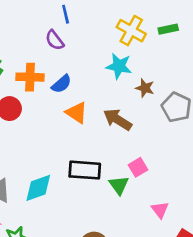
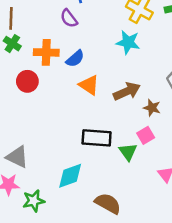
brown star: (145, 88) -> (152, 108), moved
brown arrow: (118, 119) -> (127, 91), turned 124
cyan diamond: (38, 188) -> (70, 176), moved

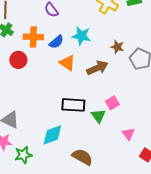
cyan star: (128, 42) -> (81, 36), moved
brown star: (152, 108) -> (117, 47), moved

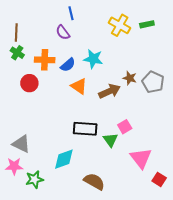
brown star: (117, 47) -> (130, 78), moved
pink triangle: (128, 134) -> (141, 158), size x1.6

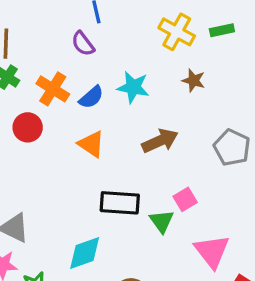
orange cross: (45, 60) -> (53, 89), turned 30
brown star: (130, 78) -> (193, 80), moved
gray pentagon: (153, 82) -> (232, 147), moved
orange triangle: (79, 86) -> (91, 144), moved

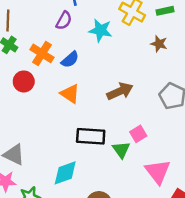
purple semicircle: (83, 44) -> (64, 21), turned -114
brown star: (193, 80) -> (159, 44), moved
cyan star: (133, 87) -> (100, 30), moved

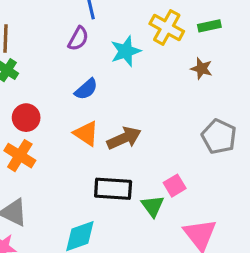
cyan star: (100, 30) -> (126, 51), turned -30
orange cross: (42, 53) -> (20, 156), moved
brown arrow: (120, 91) -> (124, 138), moved

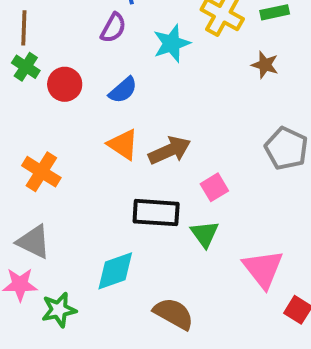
red circle: (26, 118) -> (65, 84), moved
pink square: (175, 186) -> (214, 187), moved

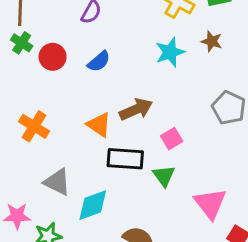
cyan star: (172, 43) -> (170, 52), moved
orange triangle: (123, 145) -> (99, 125), moved
gray triangle: (34, 242) -> (57, 182), moved

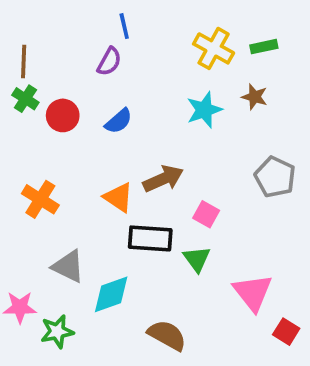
pink square: (172, 139) -> (206, 214), turned -30

